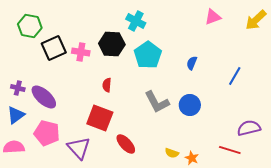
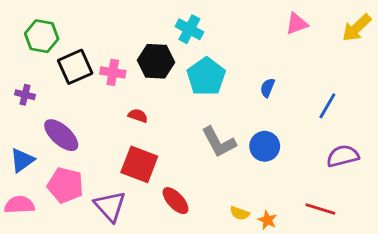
red semicircle: (107, 85) -> (138, 116), moved, turned 104
purple cross: (18, 88) -> (25, 95), moved
purple semicircle: (249, 128) -> (343, 156), moved

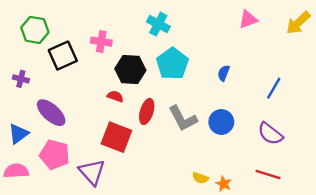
black hexagon: (156, 61) -> (130, 70), moved
pink cross: (113, 72) -> (101, 42), moved
purple semicircle: (343, 156) -> (270, 134), moved, turned -128
red ellipse: (175, 201) -> (147, 111), moved, turned 60

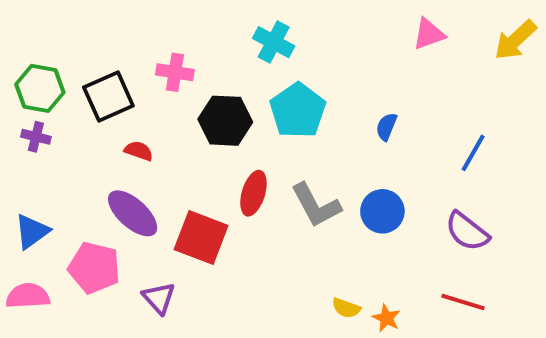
green hexagon: (35, 30) -> (40, 88), moved
red semicircle: (115, 96) -> (139, 151), moved
purple ellipse: (51, 113) -> (133, 213), moved
purple triangle: (92, 172) -> (159, 298), size x0.7

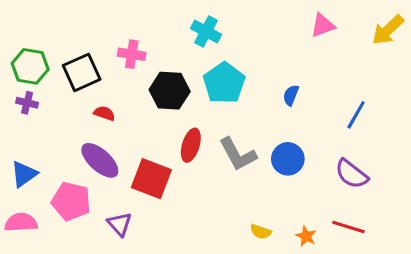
orange star: (386, 318) -> (306, 236), moved

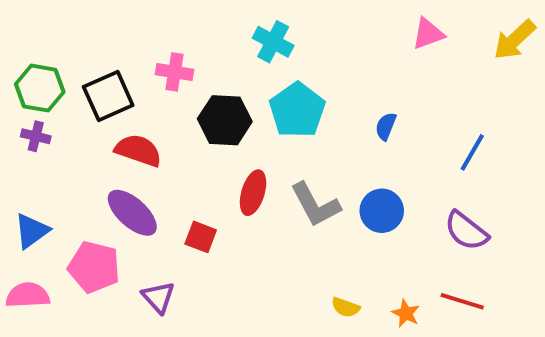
red semicircle: (104, 113) -> (138, 150), size x1.6
red square: (151, 179) -> (201, 237), size x0.6

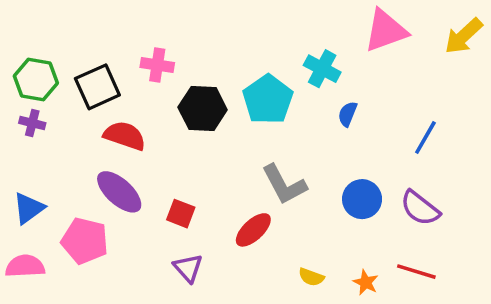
pink triangle: (428, 34) -> (386, 31), size x1.5
cyan cross: (273, 42) -> (322, 69), moved
red ellipse: (253, 193) -> (253, 230), moved, turned 30
blue circle: (382, 211) -> (362, 199), moved
purple triangle: (158, 297) -> (188, 268), moved

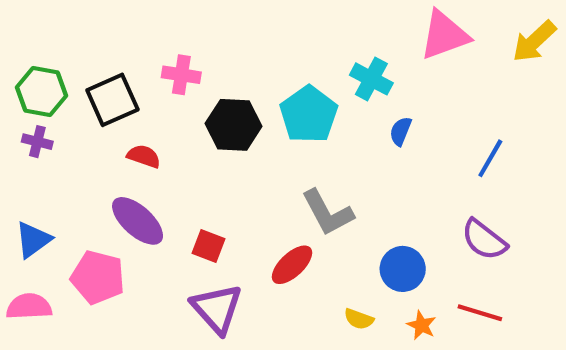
red semicircle: (125, 136) -> (144, 156), size x0.7
blue circle: (362, 199) -> (403, 269), moved
purple triangle: (188, 268) -> (217, 309), size x1.5

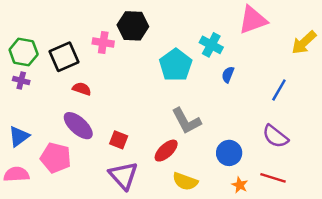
yellow arrow: (534, 41) -> (304, 42), moved
black hexagon: (234, 125) -> (133, 26), moved
yellow semicircle: (359, 319) -> (185, 181), moved, size x1.5

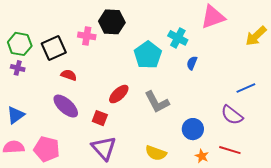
blue line: (279, 90) -> (246, 88), moved, turned 36
red ellipse: (166, 151) -> (119, 94), moved
pink pentagon: (56, 158) -> (47, 149), moved

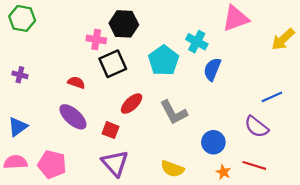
green hexagon: (20, 44) -> (22, 18), moved
black square: (54, 48) -> (113, 64), moved
blue semicircle: (192, 63) -> (212, 69), size x1.5

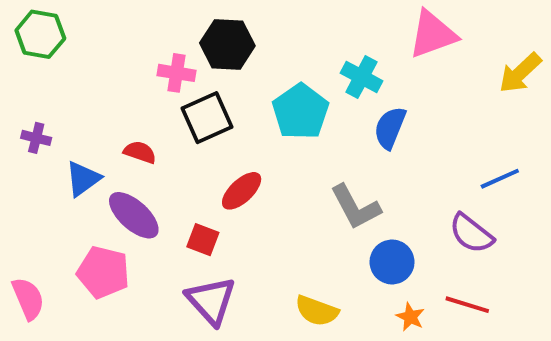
gray L-shape: (174, 112) -> (355, 207), moved
blue triangle: (18, 127) -> (83, 179), moved
pink semicircle: (15, 162) -> (28, 299), turned 70
pink pentagon: (52, 164) -> (103, 272), moved

